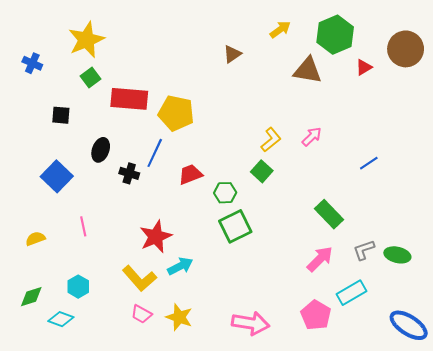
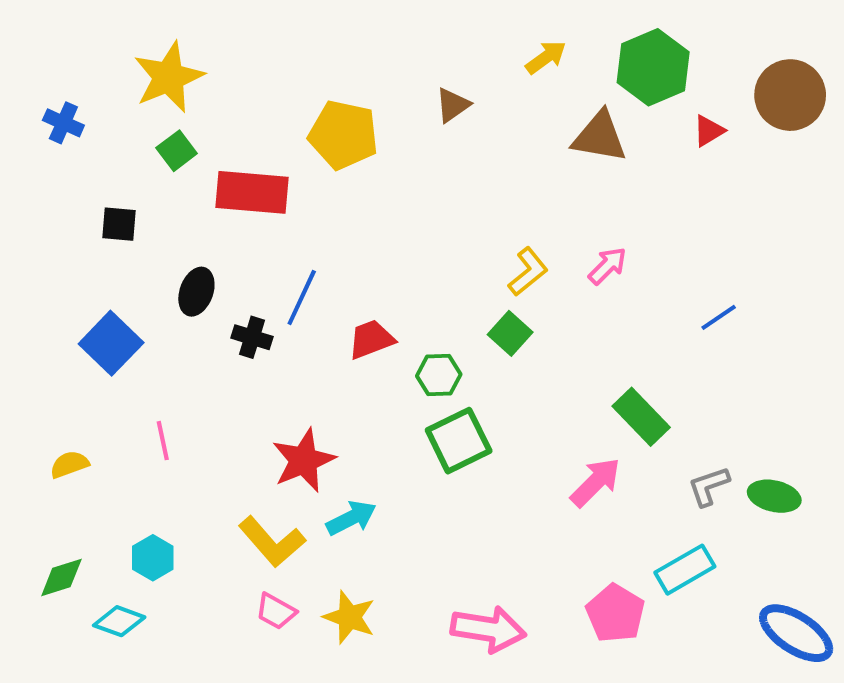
yellow pentagon: (176, 113) -> (343, 135), moved
pink arrow: (320, 259) -> (596, 482), moved

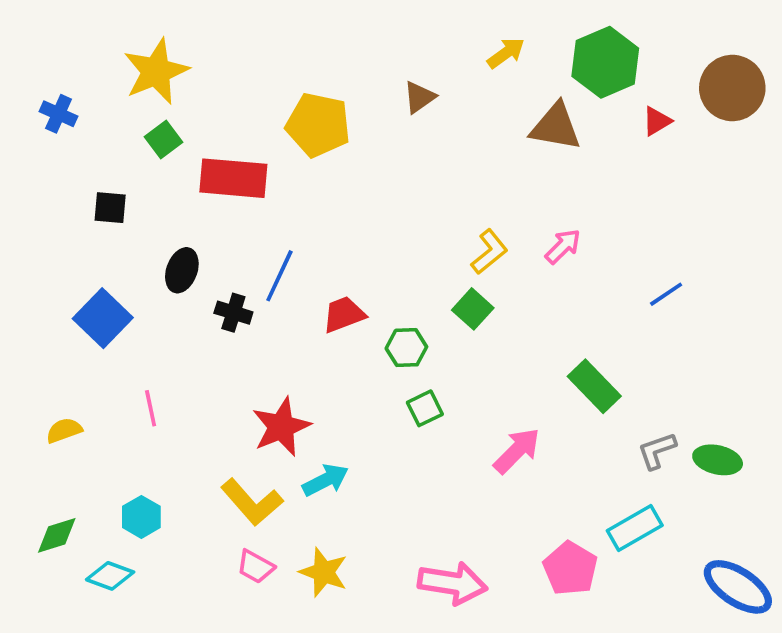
green square: (459, 441) -> (425, 408), size x0.6
pink arrow: (596, 482) -> (517, 451), moved

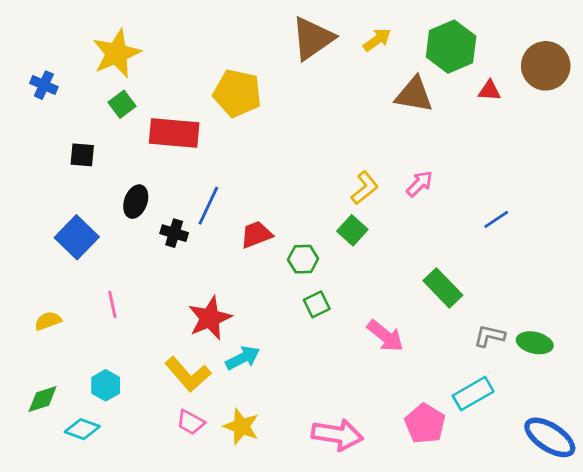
brown triangle: (419, 97) -> (313, 38), moved, size x1.8
red triangle: (657, 121) -> (489, 90), turned 35
pink arrow: (517, 451) -> (385, 336), turned 84
gray L-shape: (657, 451) -> (489, 336), turned 32

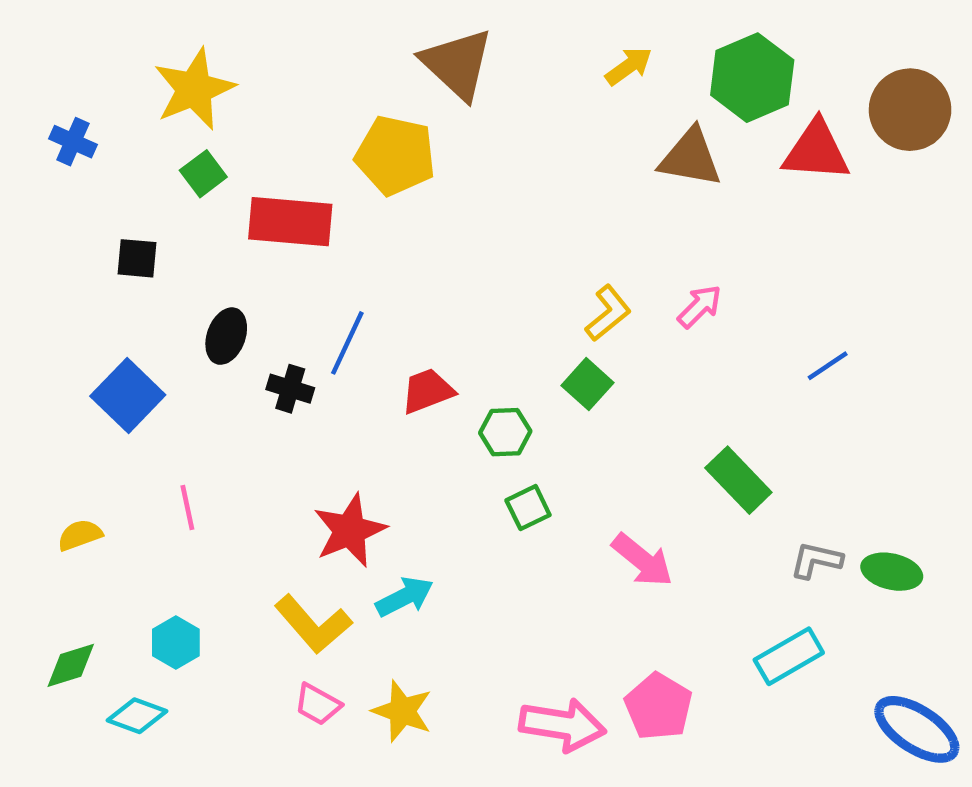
brown triangle: (313, 38) -> (457, 64), moved, turned -42
red triangle: (489, 90) -> (816, 151), size x1.8
pink pentagon: (425, 424) -> (658, 707), moved

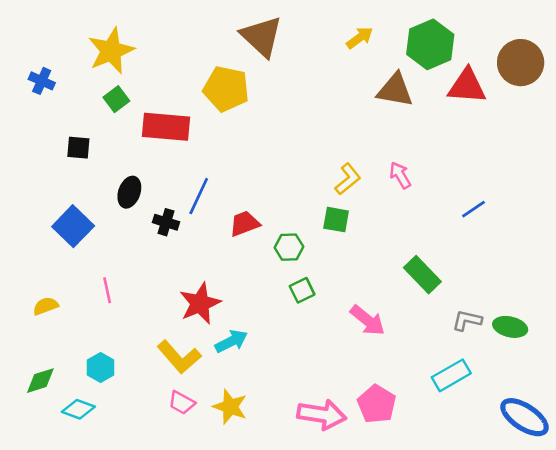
pink arrow: (700, 306) -> (400, 175), turned -76
green square: (588, 384) -> (336, 220), turned -32

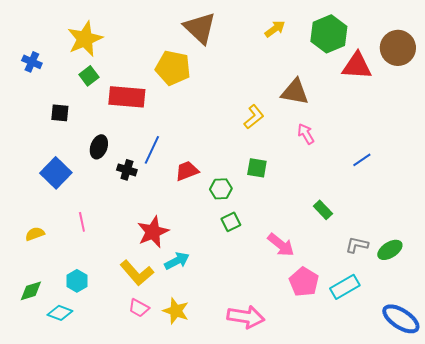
brown triangle: (395, 90) -> (295, 92), moved
yellow L-shape: (348, 179) -> (254, 117), moved
green rectangle: (422, 275) -> (323, 210), size x0.7
green ellipse: (510, 327) -> (390, 250), turned -45
pink pentagon: (377, 404) -> (304, 282), moved

